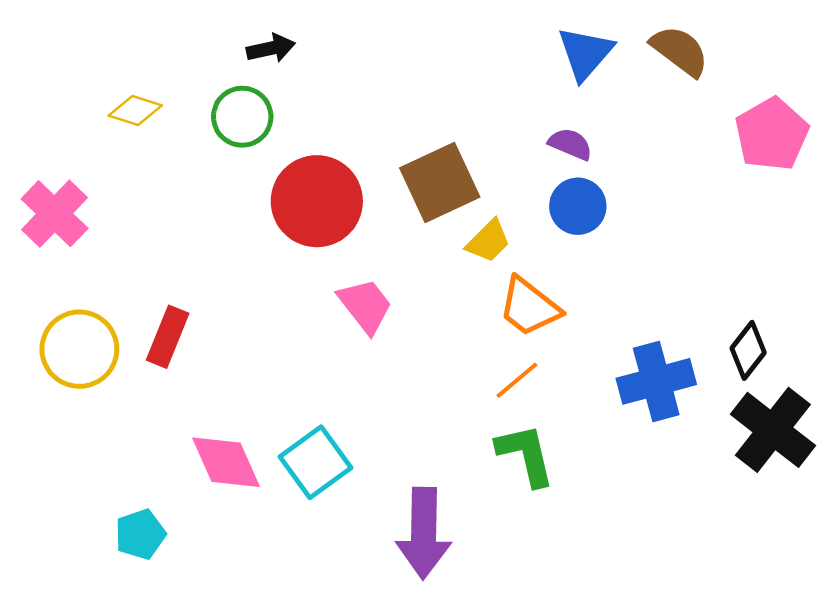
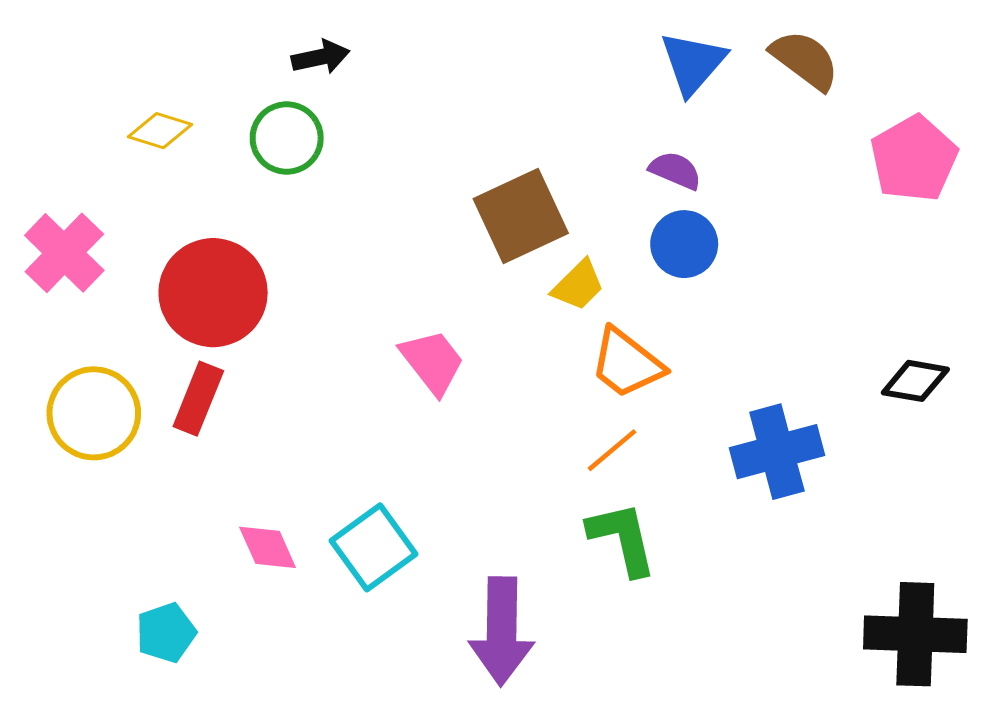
red circle: (317, 201) -> (213, 293), moved
black diamond: (748, 350) -> (915, 381), moved, turned 62
black cross: (773, 430) -> (915, 634), moved, turned -36
pink diamond: (226, 462) -> (268, 547), size x0.7

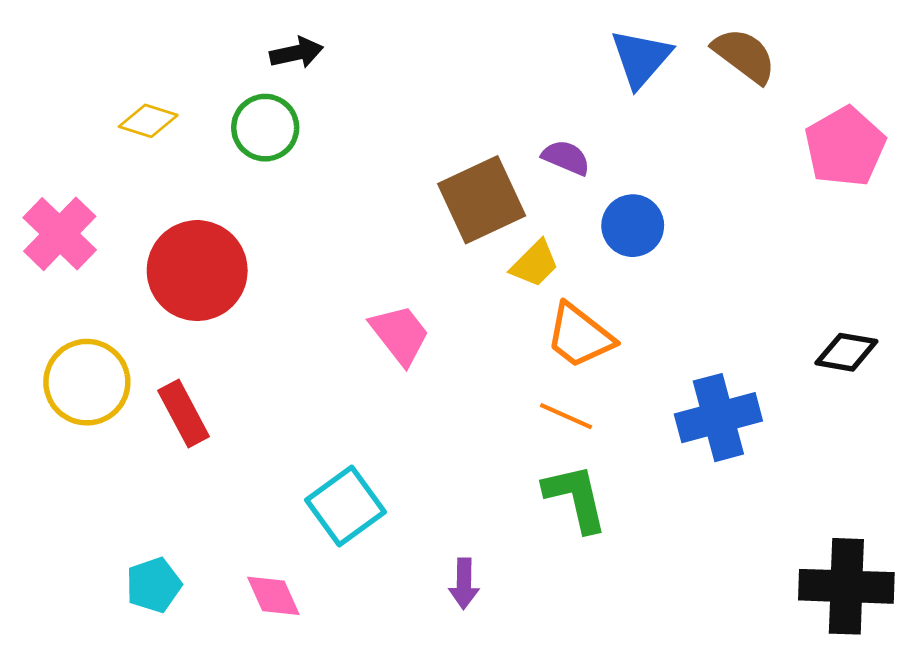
purple semicircle: (675, 170) -> (566, 158), moved
red rectangle: (198, 399) -> (184, 413), moved, turned -50
orange line: (612, 450) -> (566, 416), turned 64
pink diamond: (268, 547) -> (273, 596), moved
purple arrow: (502, 631) -> (464, 584), size x0.5

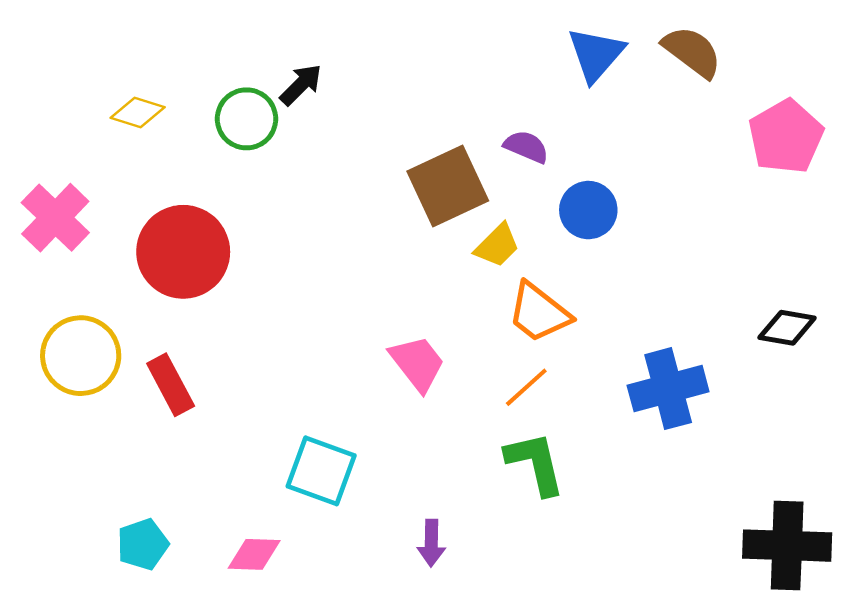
black arrow: (297, 53) -> (301, 85), moved, turned -33
pink trapezoid: (400, 335) -> (417, 363), moved
orange line: (566, 416) -> (526, 387), turned -66
cyan square: (346, 506) -> (321, 471), turned -34
pink diamond: (273, 596) -> (254, 554), turned -64

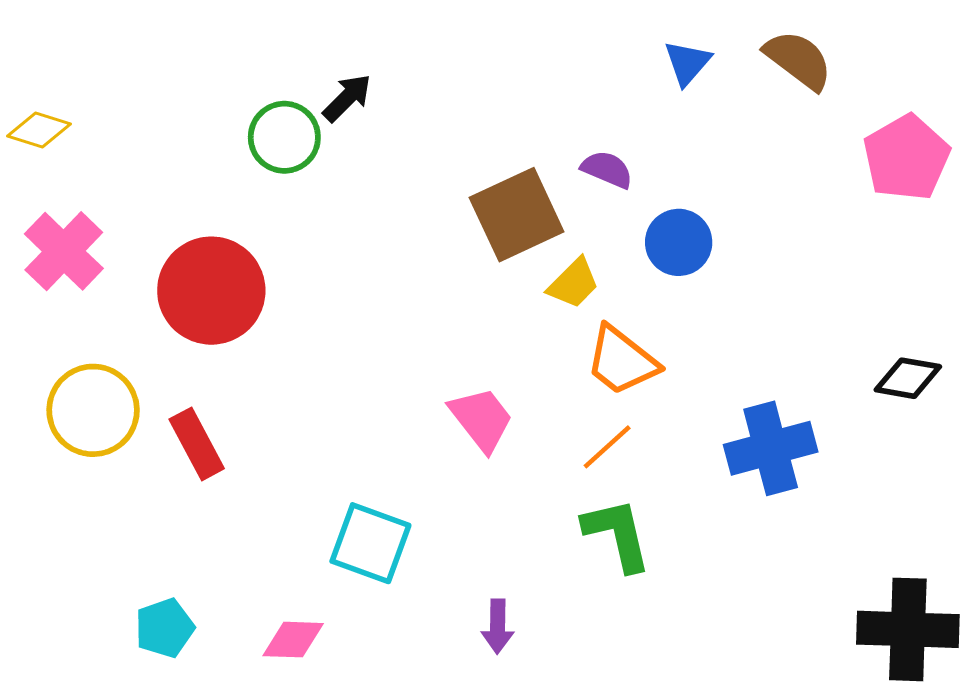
blue triangle: (596, 54) -> (687, 63), size x0.7
yellow diamond: (138, 113) -> (39, 130), moved

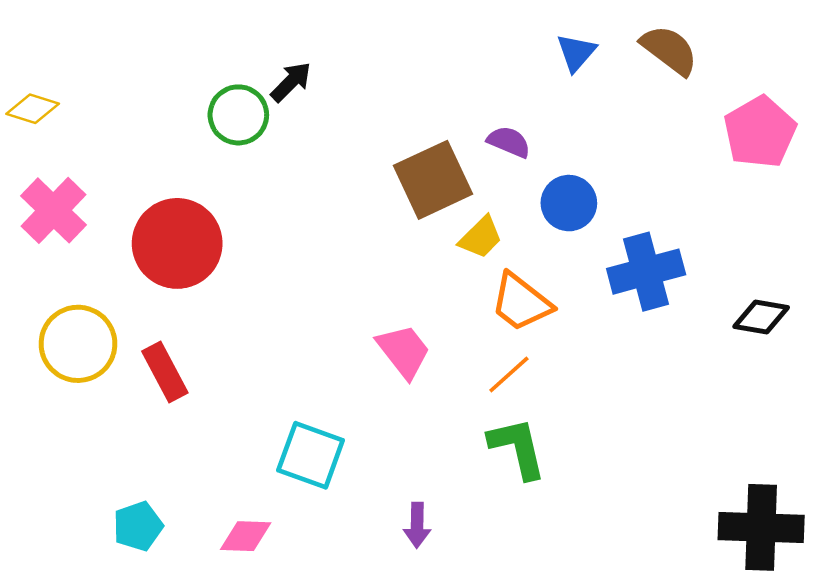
blue cross: (771, 448) -> (646, 272), moved

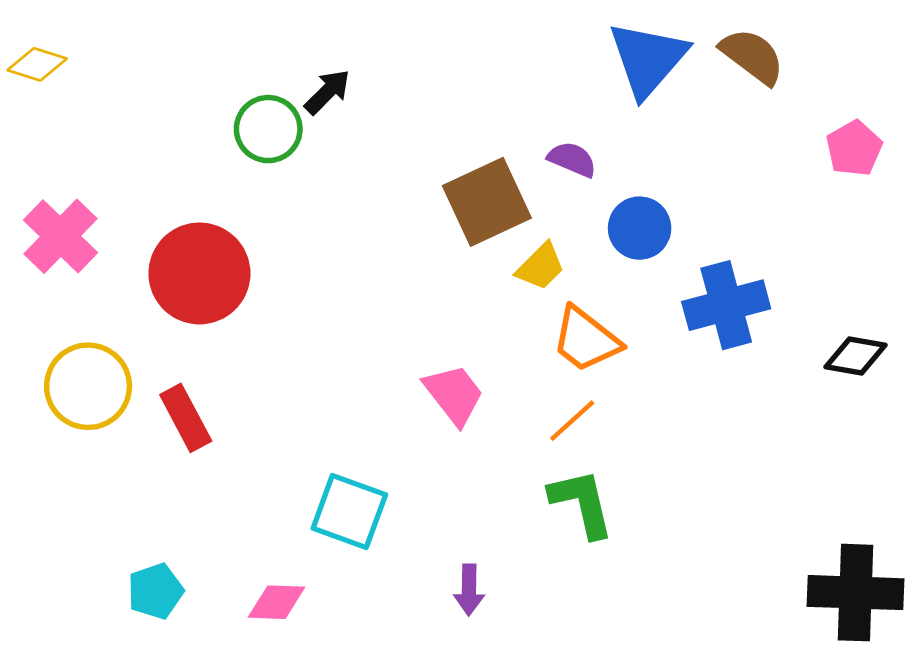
blue triangle: (576, 52) -> (648, 59), size x1.8
yellow diamond: (33, 109) -> (37, 64), moved
pink pentagon: (760, 132) -> (854, 148), size x0.7

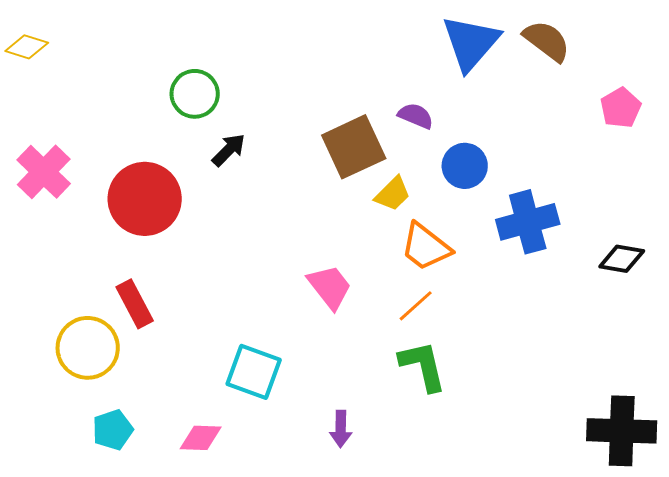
black arrow: (327, 92) -> (229, 150), moved
yellow circle: (88, 386) -> (88, 348), moved

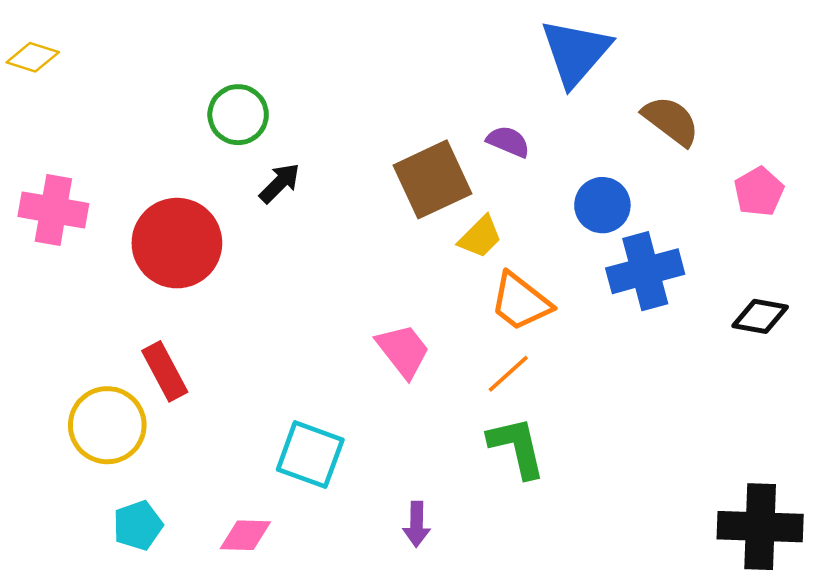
brown semicircle: (547, 41) -> (671, 121), moved
pink pentagon: (621, 108) -> (759, 192), moved
blue circle: (465, 166) -> (602, 205), moved
pink cross: (44, 172) -> (53, 210), turned -34

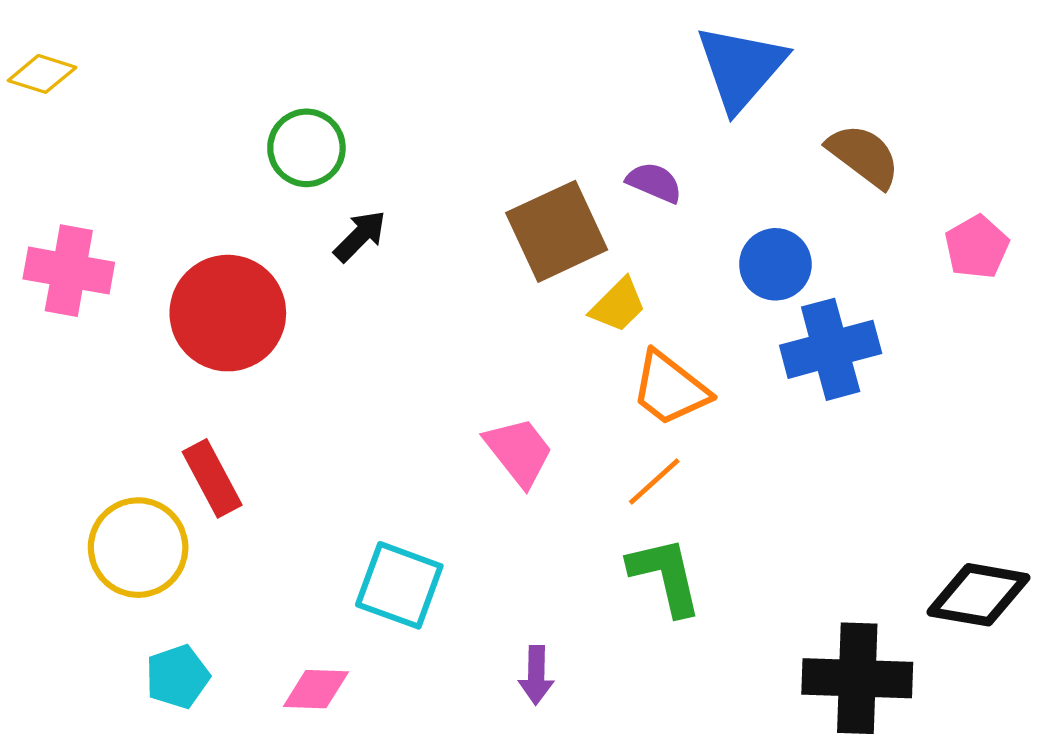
black diamond: (760, 316) -> (978, 595), moved, size x1.4
black cross: (760, 527) -> (857, 678), moved

